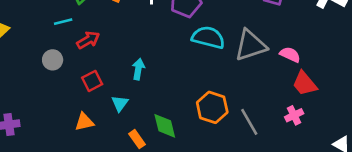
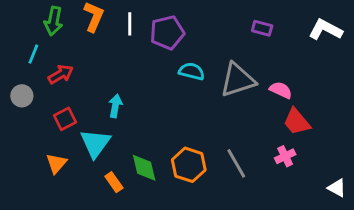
cyan line: (63, 22) -> (33, 54), turned -54
cyan semicircle: (208, 37) -> (192, 71), size x0.7
cyan triangle: (120, 103) -> (95, 143), size x1.6
orange hexagon: (212, 107) -> (189, 165), moved
orange triangle: (84, 122) -> (56, 163), turned -36

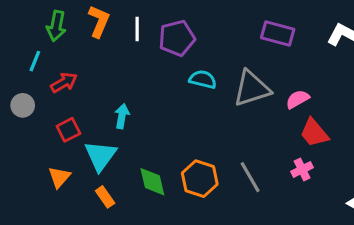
purple rectangle: (262, 28) -> (278, 34), size x1.5
pink semicircle: (281, 90) -> (297, 99), turned -55
orange rectangle: (114, 182) -> (105, 197), moved

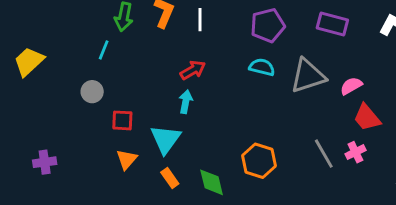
purple pentagon: (177, 38) -> (268, 25), moved
red arrow: (64, 82) -> (193, 70), moved
red square: (68, 130) -> (122, 120), moved, turned 30
gray line: (250, 177) -> (324, 154), moved
green diamond: (152, 182) -> (212, 182), moved

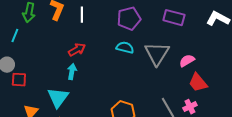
gray triangle: (308, 76) -> (157, 54), turned -40
red square: (122, 120) -> (19, 80), moved

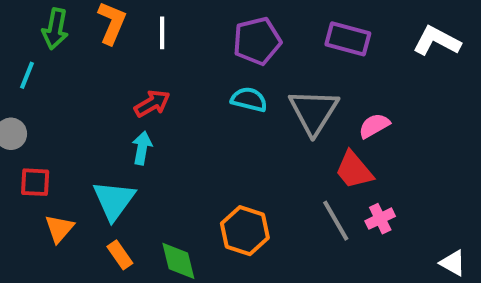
red square: (19, 80) -> (35, 182), moved
red trapezoid: (198, 83) -> (354, 170), moved

